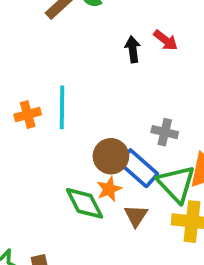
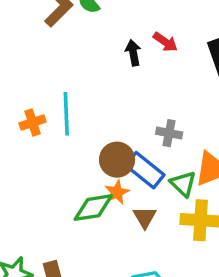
green triangle: (176, 184) -> (183, 184), size x0.7
green diamond: (85, 203) -> (93, 208), turned -69

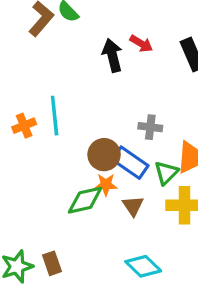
black arrow: (133, 53) -> (112, 55), size x1.4
green triangle: (183, 184) -> (166, 173), turned 35
orange star: (117, 192) -> (106, 185), turned 30

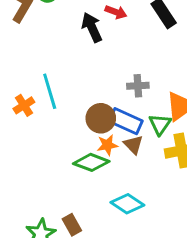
green diamond: (85, 200) -> (91, 162), turned 44
brown triangle: (133, 206) -> (133, 145), moved
cyan diamond: (143, 266) -> (127, 204), moved

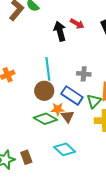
cyan line: (50, 91) -> (48, 69), moved
brown circle: (101, 118) -> (44, 91), moved
brown triangle: (133, 145) -> (68, 116), moved

